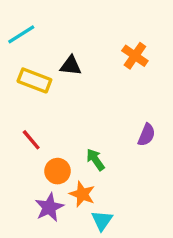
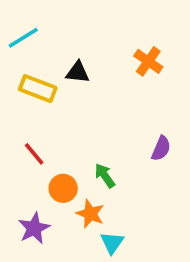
purple star: (49, 207) -> (34, 228), moved

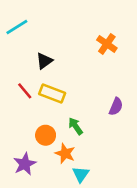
black triangle: (78, 72) -> (44, 61), moved, turned -42
yellow rectangle: (38, 89) -> (52, 93), moved
red line: (34, 154) -> (25, 91), moved

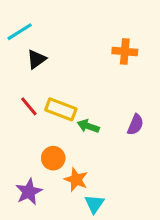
orange cross: (107, 44) -> (125, 52), turned -30
black triangle: (44, 61) -> (36, 59), moved
green arrow: (76, 126) -> (88, 126), moved, turned -36

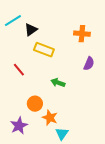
black triangle: (36, 59) -> (31, 30), moved
yellow rectangle: (61, 109) -> (44, 50), moved
purple semicircle: (135, 125) -> (89, 64), moved

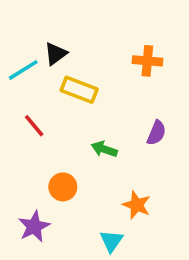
cyan line: (13, 21) -> (23, 70), moved
purple semicircle: (89, 64) -> (156, 133), moved
orange star: (50, 118) -> (137, 205), moved

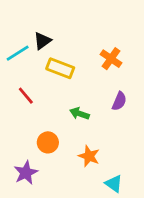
orange cross: (147, 61) -> (111, 59), moved, turned 30
orange star: (137, 205) -> (89, 156), moved
cyan triangle: (111, 241) -> (114, 184), moved, turned -30

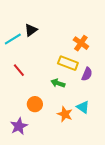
yellow rectangle: (60, 68) -> (68, 63), moved
cyan triangle: (114, 184) -> (83, 107), moved

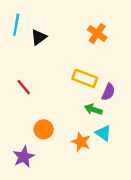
cyan line: (13, 39) -> (16, 25), moved, turned -48
orange cross: (81, 43) -> (97, 33), moved
green arrow: (58, 83) -> (93, 109), moved

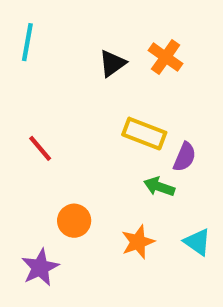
black triangle: (39, 37) -> (112, 63), moved
cyan triangle: (103, 133) -> (197, 242), moved
orange star: (81, 142) -> (138, 242), turned 30

